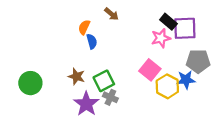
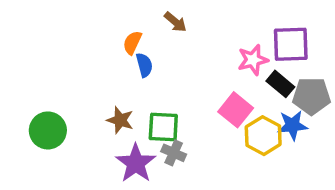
black rectangle: (168, 22) -> (280, 84), moved
green square: (104, 81) -> (163, 127), turned 30

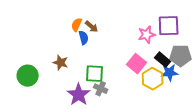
brown arrow: (175, 22) -> (92, 27), moved
black rectangle: (280, 84) -> (163, 60), moved
brown star: (120, 120) -> (61, 63), moved

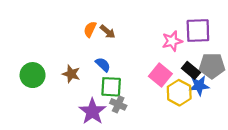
blue semicircle: (84, 38) -> (103, 65), moved, turned -32
green circle: (28, 76) -> (33, 75), moved

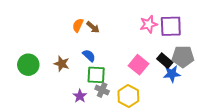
pink star: (172, 41) -> (149, 24), moved
yellow hexagon: (179, 93) -> (128, 96), moved
purple star: (92, 111) -> (80, 96), size x0.6

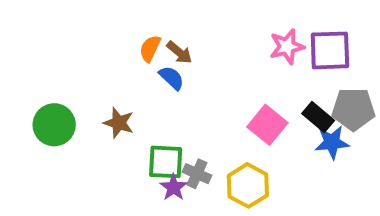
blue semicircle: (89, 56) -> (172, 78), moved
green square: (96, 75) -> (166, 162), moved
purple star: (80, 96) -> (173, 187), moved

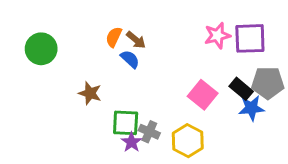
green circle: (54, 125) -> (41, 49), moved

